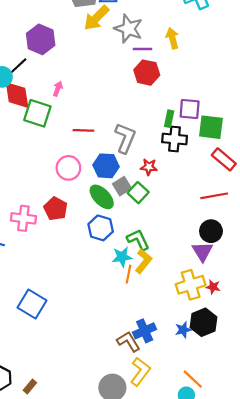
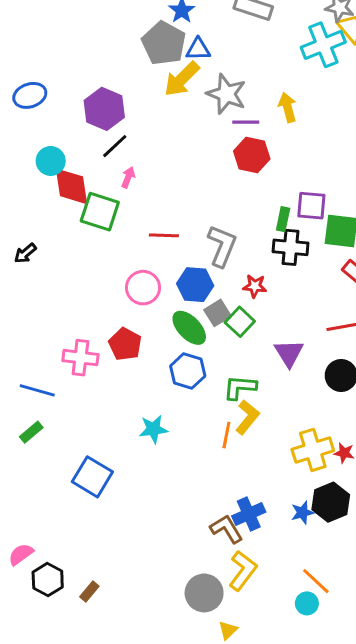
black line: (18, 66) -> (115, 146), moved
green L-shape: (138, 240) -> (240, 387), turned -60
purple triangle: (202, 252) -> (289, 353), moved
cyan star: (122, 257) -> (153, 429), moved

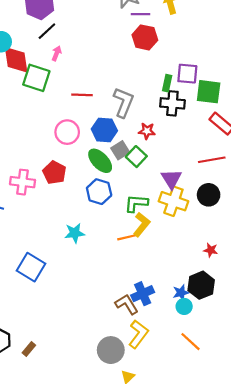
orange line: (226, 435) -> (127, 237), turned 66
yellow cross: (313, 450) -> (173, 201), moved, turned 36
cyan circle: (307, 603) -> (184, 306), moved

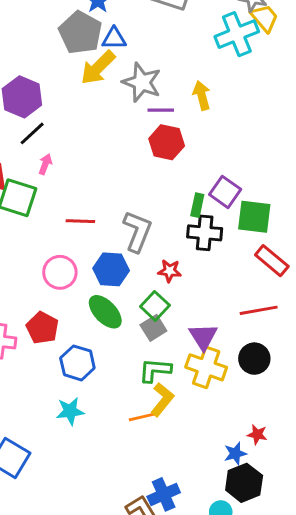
purple square: (187, 74) -> (225, 192), turned 30
gray square: (120, 150) -> (153, 328), moved
blue hexagon: (99, 192) -> (77, 363), moved
blue star: (181, 293) -> (235, 454), moved

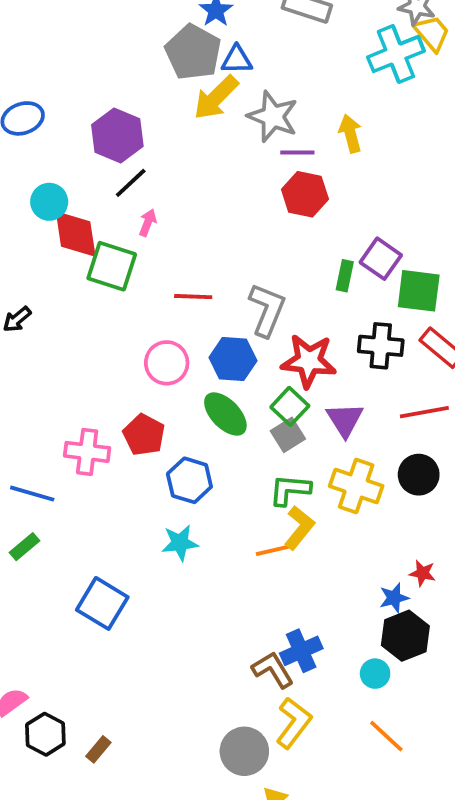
black cross: (205, 233) -> (381, 346), moved
red star: (170, 271) -> (309, 361), size x1.8
purple triangle: (203, 337) -> (345, 420), moved

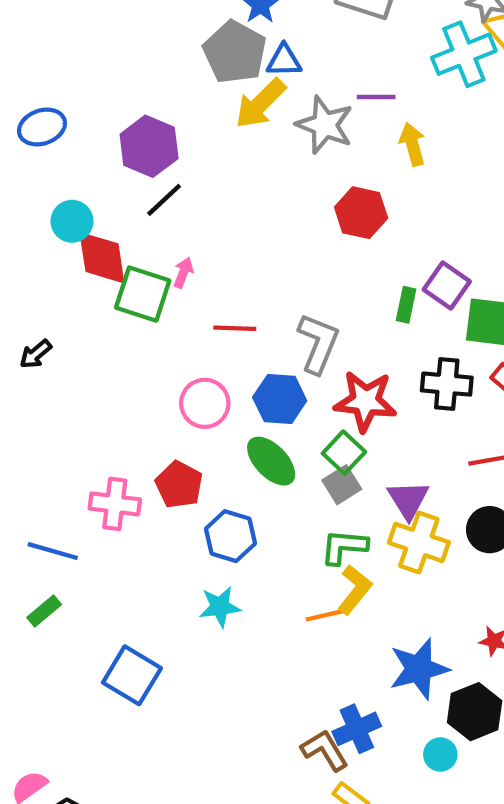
purple line: (297, 153) -> (376, 97), moved
pink arrow: (148, 223) -> (183, 273), moved
purple triangle: (345, 420) -> (408, 500), moved
blue star: (394, 598) -> (419, 669), moved, size x1.8

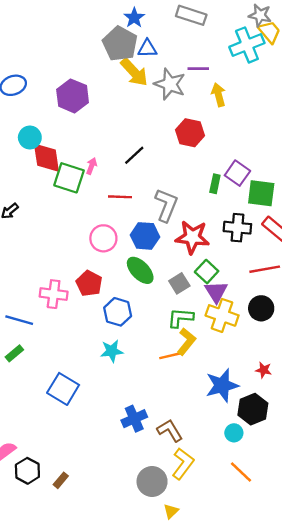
yellow arrow: (260, 103) -> (134, 72), turned -88
black line: (164, 200) -> (134, 155), moved
green square: (344, 453) -> (207, 272), moved
blue cross: (357, 729) -> (134, 419), moved

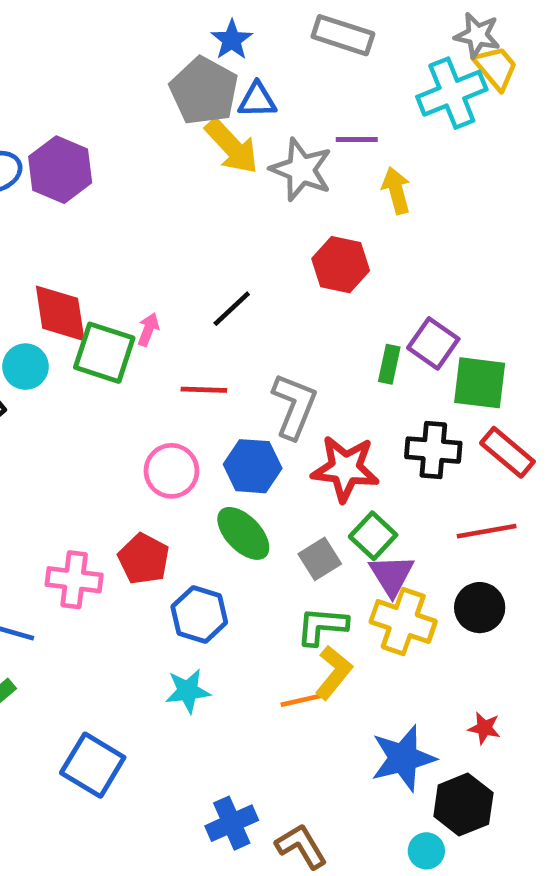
purple hexagon: (73, 96) -> (60, 170), moved
cyan circle: (30, 137) -> (25, 367), moved

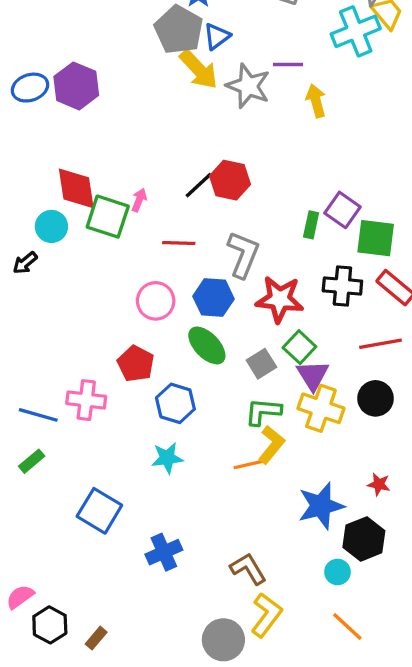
blue triangle: (257, 100) -> (217, 36), turned -36
red hexagon: (341, 265) -> (230, 180), moved
pink cross: (74, 580) -> (86, 400), moved
blue cross: (232, 823) -> (164, 552), moved

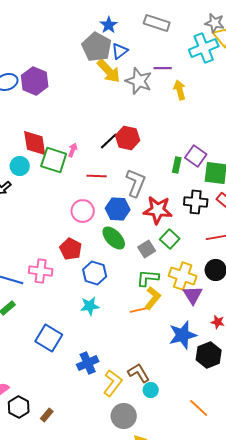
purple triangle: (313, 375) -> (193, 295), moved
cyan circle: (337, 572) -> (151, 390), moved
yellow L-shape: (266, 615) -> (113, 383), moved

